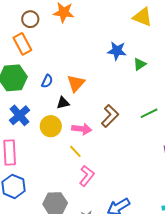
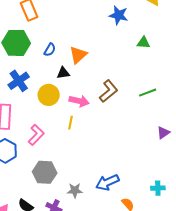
blue star: (117, 51) -> (119, 15), moved
green triangle: (140, 64) -> (143, 43), turned 32
yellow line: (75, 151) -> (70, 123), turned 48
pink L-shape: (87, 176) -> (36, 135), moved

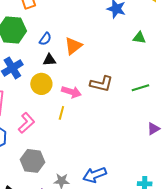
black triangle: (63, 73) -> (49, 60), moved
brown L-shape: (108, 91) -> (101, 84), turned 50

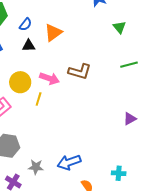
green triangle: (139, 38) -> (119, 27), turned 40
yellow circle: (41, 84) -> (20, 82), moved
green line: (140, 88) -> (129, 65), moved

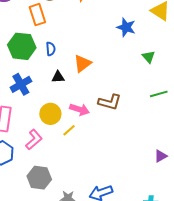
blue semicircle: (26, 24) -> (51, 49), moved, turned -40
yellow line: (39, 99) -> (69, 130), turned 32
purple triangle: (130, 119) -> (161, 156), moved

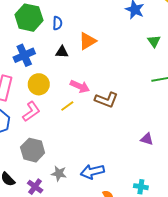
brown L-shape: (110, 102) -> (106, 100), moved
yellow circle: (50, 114) -> (39, 84), moved
purple triangle: (161, 156) -> (147, 139), moved, turned 40

